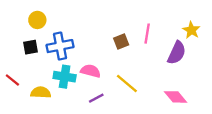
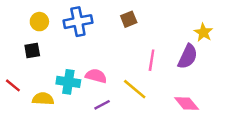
pink line: (147, 34) -> (152, 60), moved
brown square: (121, 41) -> (129, 19), moved
blue cross: (60, 46) -> (78, 22), moved

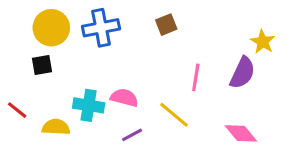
yellow circle: (39, 22) -> (51, 28), size x1.5

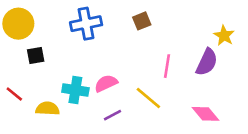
yellow circle: (51, 28) -> (18, 24), moved
pink semicircle: (124, 98) -> (106, 83), turned -40

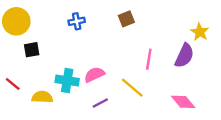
blue cross: (86, 24) -> (77, 21), size x0.6

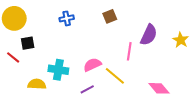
yellow star: (200, 32) -> (181, 40), moved
purple semicircle: (184, 56) -> (149, 35), moved
pink semicircle: (94, 75) -> (92, 65), moved
red line: (13, 84) -> (13, 57), moved

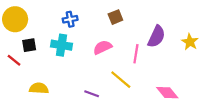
pink semicircle: (92, 65) -> (102, 47), moved
cyan cross: (58, 70) -> (61, 45), moved
purple line: (87, 89) -> (92, 94), turned 48

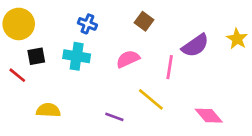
brown square: (115, 17) -> (144, 21), turned -32
blue cross: (70, 19) -> (87, 24), turned 32
purple semicircle: (156, 36) -> (195, 46), turned 30
yellow star: (190, 42) -> (237, 39), moved

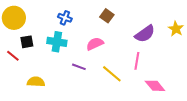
pink line: (170, 67) -> (137, 61), moved
purple line: (114, 117) -> (79, 67), moved

